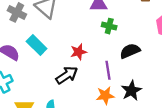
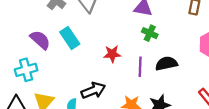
purple line: (108, 70) -> (140, 67), moved
black arrow: (67, 75) -> (93, 90), moved

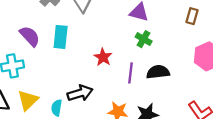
cyan rectangle: (70, 38) -> (61, 37), turned 35
red star: (112, 54) -> (103, 57), turned 30

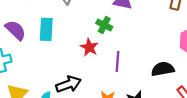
green cross: (144, 39) -> (104, 25), moved
black semicircle: (158, 72) -> (163, 69), moved

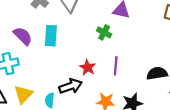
red star: (89, 47) -> (88, 67), moved

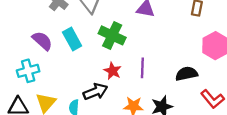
green cross: (104, 32) -> (112, 35), moved, size x1.6
cyan rectangle: (51, 36) -> (72, 39), turned -30

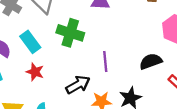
red star: (113, 71) -> (35, 72), moved
black arrow: (95, 92) -> (78, 85), moved

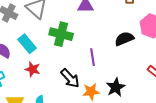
black semicircle: (151, 61) -> (124, 39), moved
black arrow: (78, 85) -> (70, 78), turned 80

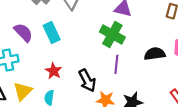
green cross: (61, 34) -> (112, 35), moved
red star: (33, 69) -> (54, 71), moved

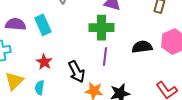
purple semicircle: (23, 32) -> (16, 24), turned -42
green cross: (112, 35) -> (102, 28), turned -30

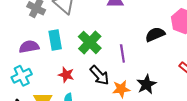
cyan rectangle: (43, 25) -> (55, 40), turned 30
green cross: (102, 28) -> (90, 42), moved, turned -30

